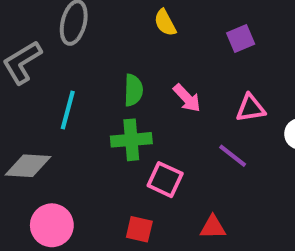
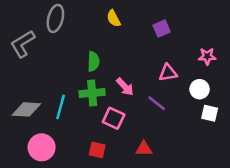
pink arrow: (187, 98) -> (125, 87), moved
cyan line: (68, 110) -> (61, 107), moved

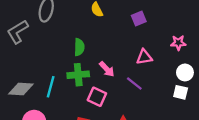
white circle: (200, 89) -> (185, 72), moved

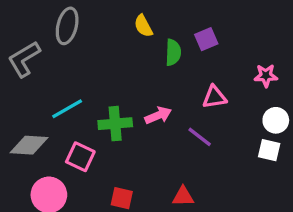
green semicircle: (79, 47) -> (173, 52), moved
pink arrow: (107, 69) -> (158, 115), turned -70
cyan line: (51, 87) -> (67, 109), moved, turned 45
pink square: (97, 97) -> (80, 157), moved

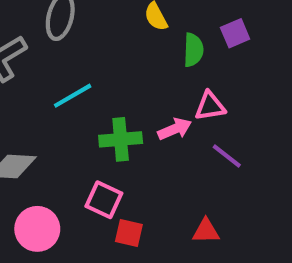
pink triangle: (215, 97) -> (210, 106), moved
cyan line: (67, 109) -> (73, 96), moved
pink square: (80, 157) -> (104, 200), moved

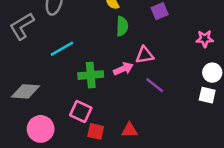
green semicircle: (193, 50) -> (122, 26), moved
red triangle: (206, 231) -> (130, 130), moved

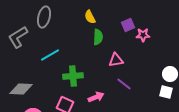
pink star: (205, 39) -> (143, 35), moved
pink arrow: (123, 69) -> (96, 97), moved

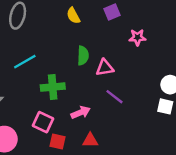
purple square: (128, 25) -> (112, 12), moved
green semicircle: (98, 37) -> (83, 56), moved

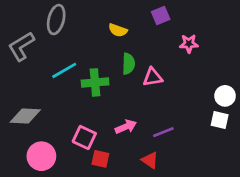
yellow semicircle: (73, 16) -> (118, 30), moved, turned -42
green cross: (53, 87) -> (95, 82), moved
purple line: (114, 97) -> (163, 132), moved, turned -60
red triangle: (90, 140) -> (150, 160), moved, turned 35

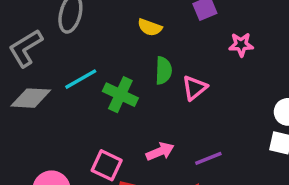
pink triangle: (153, 77) -> (195, 88), turned -30
green cross: (95, 82) -> (120, 95), turned 30
gray diamond: (25, 116) -> (31, 98), moved

